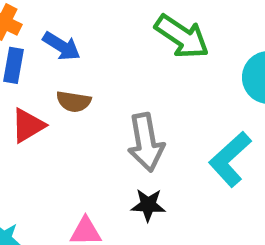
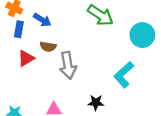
gray arrow: (146, 142) -> (68, 65), moved
black star: (148, 205) -> (96, 103), moved

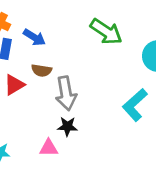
black star: (96, 103) -> (67, 126), moved

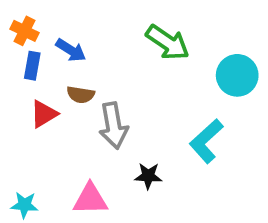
black star: (67, 126) -> (148, 176), moved
pink triangle: (49, 148) -> (90, 199), size x1.4

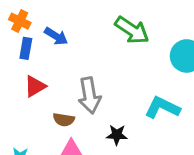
brown semicircle: (81, 95) -> (64, 120), moved
cyan L-shape: (206, 141) -> (162, 108), turned 68

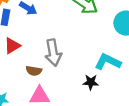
black star: (117, 135) -> (91, 82), moved

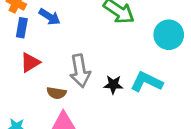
black star: (91, 82) -> (113, 85), moved

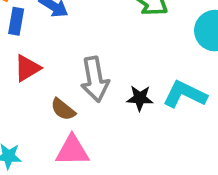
brown semicircle: (56, 93) -> (63, 109), turned 30

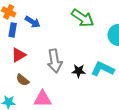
brown semicircle: (63, 109) -> (23, 80), moved

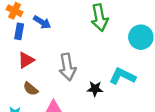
green arrow: (83, 18) -> (100, 18), turned 45
black star: (79, 71) -> (95, 89), moved

